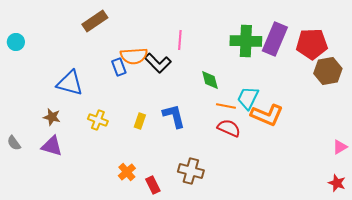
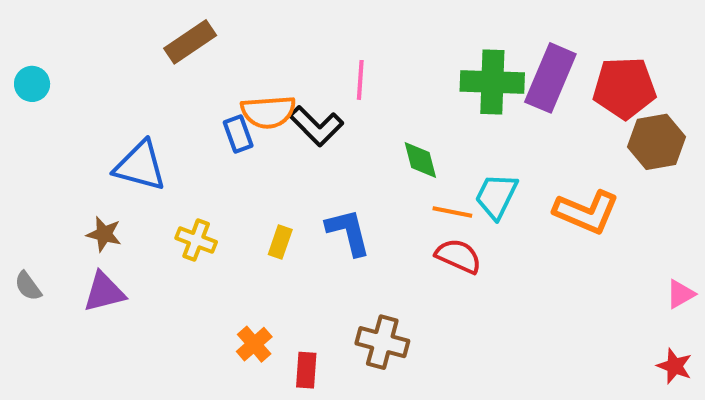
orange L-shape: (267, 115) -> (586, 212), moved
purple triangle: (52, 146) -> (104, 292), turned -30
red rectangle: (153, 185) -> (306, 370), turned 30

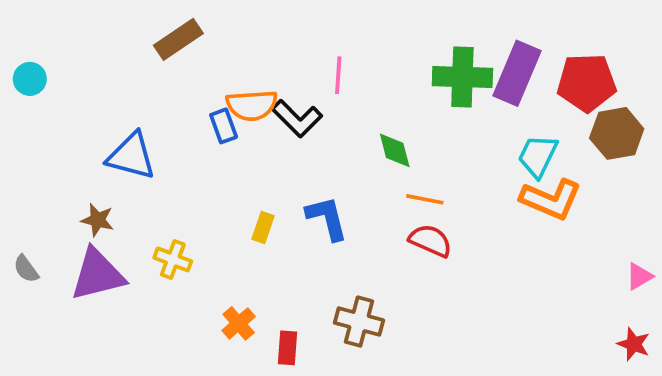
cyan trapezoid: (496, 196) -> (538, 156), moved
yellow cross: (196, 240) -> (173, 259), moved
purple triangle: (104, 292) -> (98, 275), size x1.4

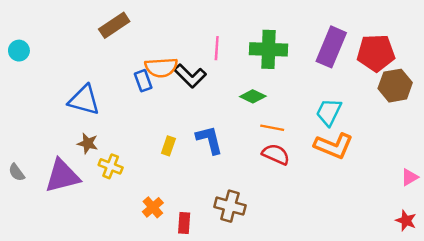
green cross: (462, 77) -> (269, 49), moved
green diamond: (395, 150) -> (253, 96), turned -50
cyan trapezoid: (538, 156) -> (329, 112), moved
orange L-shape: (551, 199) -> (334, 146), moved
brown star: (98, 220) -> (88, 143), moved

